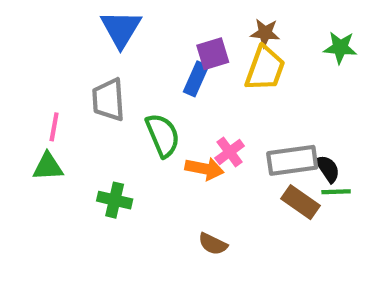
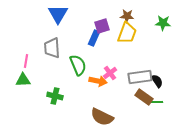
green line: (336, 192) -> (156, 102), moved
brown semicircle: (213, 244) -> (102, 117), size x1.6

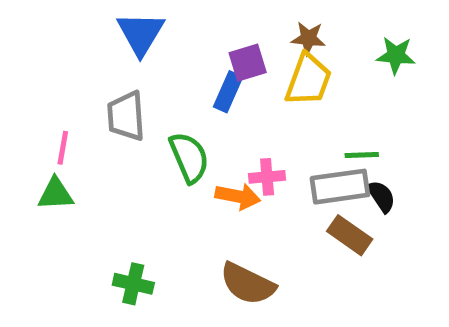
pink cross: (110, 73) -> (267, 177), turned 32
green cross: (55, 96) -> (133, 284), moved
green line: (156, 102) -> (362, 155), moved

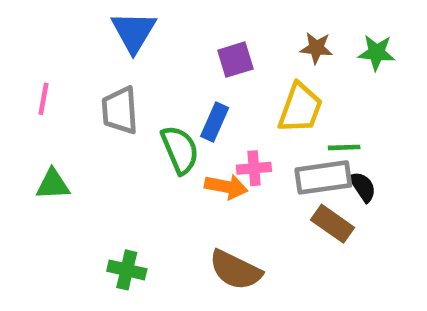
brown star: (308, 38) -> (316, 48), moved
yellow trapezoid: (308, 80) -> (300, 108), moved
blue rectangle: (228, 92) -> (215, 122), moved
pink line: (63, 148) -> (44, 99), moved

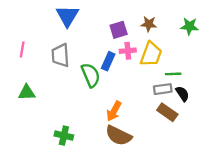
brown star: (316, 48) -> (149, 24), moved
pink cross: (254, 168) -> (128, 51), moved
gray rectangle: (323, 177) -> (163, 89), size x0.7
orange arrow: (226, 187) -> (114, 111), moved, turned 108

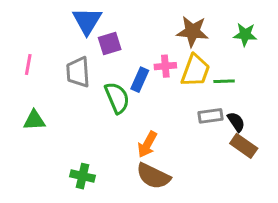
brown star: (149, 24) -> (192, 31), size x1.5
purple square: (119, 30) -> (110, 44), moved
green line: (173, 74) -> (224, 81), moved
brown rectangle: (167, 112) -> (244, 146), moved

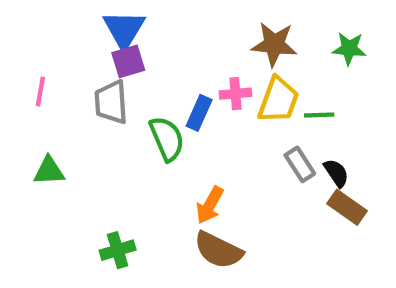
purple square: (110, 44) -> (128, 61), moved
gray rectangle: (211, 116) -> (300, 164), turned 65
green cross: (83, 176) -> (118, 250), turned -30

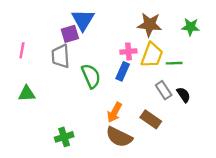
blue triangle: (124, 29) -> (83, 20), moved
blue rectangle: (199, 113) -> (123, 71), moved
brown rectangle: (347, 207) -> (151, 119), moved

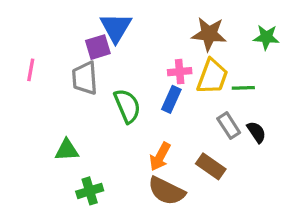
green triangle: (27, 94) -> (67, 150), moved

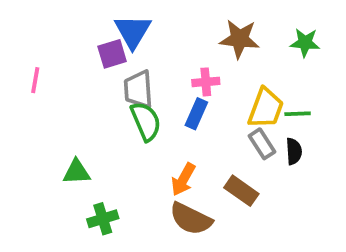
yellow trapezoid: (212, 76) -> (266, 108), moved
gray trapezoid: (85, 78) -> (138, 89), moved
green line: (243, 88) -> (298, 114), moved
black semicircle: (256, 132) -> (294, 151), turned 30

